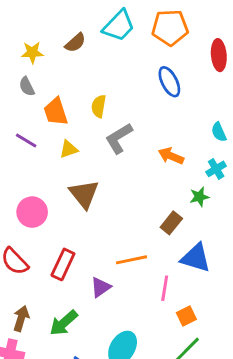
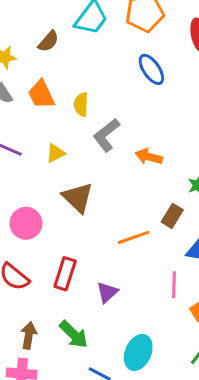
orange trapezoid: (56, 112) -> (41, 94), moved
orange arrow: (171, 156) -> (149, 157), moved
orange line: (132, 260) -> (134, 237), moved
green arrow: (64, 323) -> (74, 334), turned -88

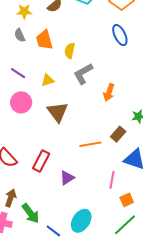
orange arrow: (149, 157) -> (109, 92), turned -96
pink circle: (26, 223) -> (21, 102), moved
green arrow: (74, 334) -> (31, 213), moved

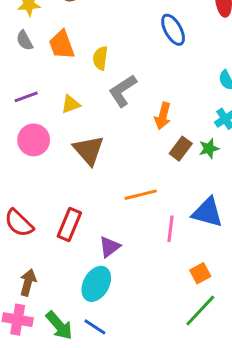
purple line: (18, 73) -> (26, 97), turned -49
brown rectangle: (118, 134) -> (181, 149), moved
pink line: (112, 180) -> (170, 229), moved
green arrow: (31, 213) -> (59, 326), moved
cyan ellipse: (81, 221) -> (96, 284), moved

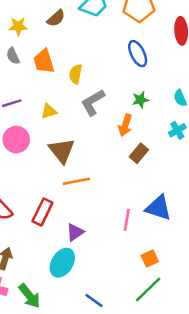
green star: (209, 149) -> (140, 100), moved
orange line: (141, 195) -> (76, 181), moved
blue line: (95, 327) -> (94, 300), moved

